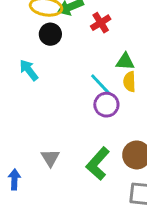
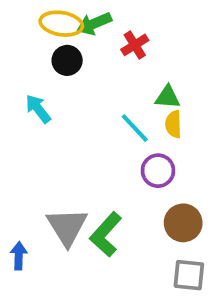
purple circle: (106, 105) -> (158, 171), moved
gray triangle: (50, 158) -> (67, 227), size x1.6
green L-shape: (98, 164) -> (106, 234), moved

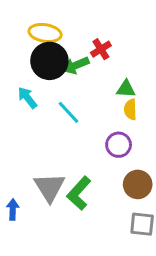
green arrow: (94, 24) -> (76, 65), moved
black circle: (67, 60) -> (49, 61), size x1.6
cyan line: (135, 128) -> (69, 112), moved

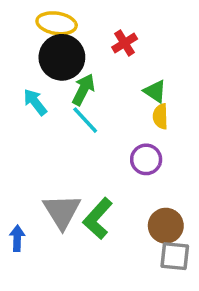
green arrow: (76, 65) -> (83, 90), moved, turned 140
green triangle: (126, 89) -> (155, 91), turned 30
brown circle: (138, 184) -> (166, 226), moved

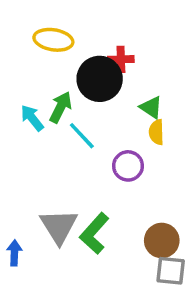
red cross: (125, 43) -> (121, 59), turned 30
black circle: (62, 57) -> (100, 79), moved
green arrow: (83, 90) -> (61, 107), moved
purple circle: (146, 159) -> (128, 166), moved

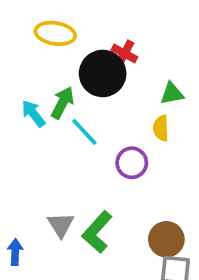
red cross: (121, 59) -> (124, 53), turned 30
green triangle: (151, 107) -> (172, 94), moved, turned -45
gray triangle: (59, 226) -> (61, 225), size x0.7

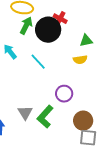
green arrow: (63, 103) -> (26, 26), moved
yellow semicircle: (161, 128) -> (80, 60), turned -96
purple circle: (132, 163) -> (64, 94), moved

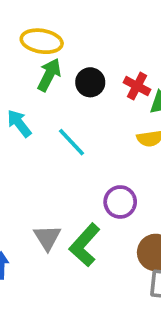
red cross: (60, 19) -> (137, 86), moved
black circle: (48, 30) -> (90, 82), size x0.6

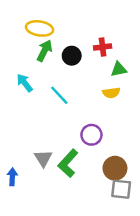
red cross: (137, 86) -> (103, 47), moved, turned -35

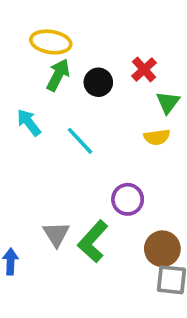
red cross: (103, 47) -> (144, 69), turned -35
green triangle: (119, 69) -> (168, 102), turned -42

